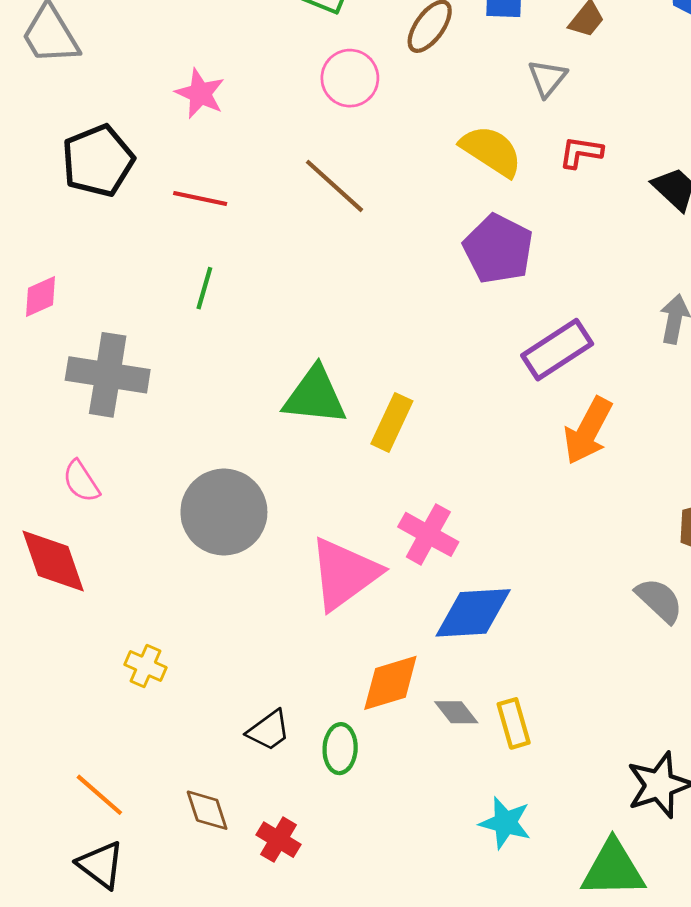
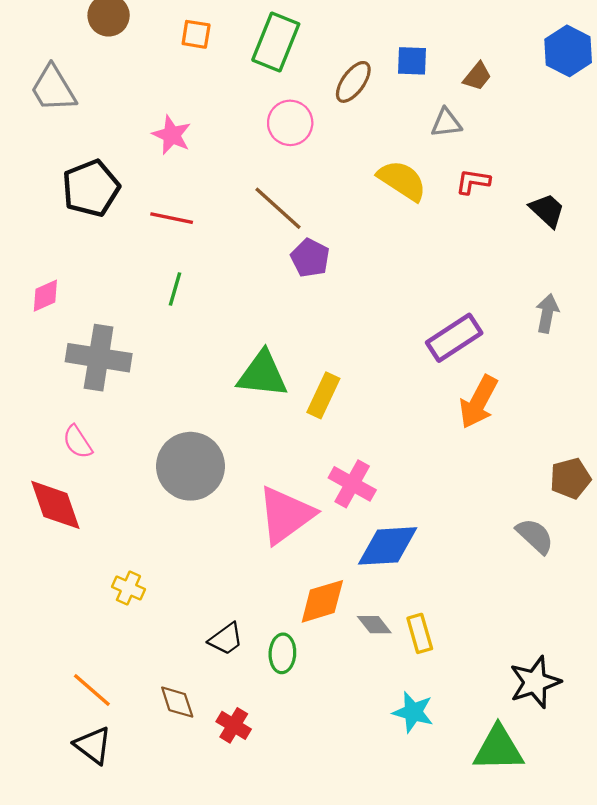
gray triangle: (547, 78) -> (446, 123), turned 44
purple pentagon: (498, 249) -> (310, 258), moved, size x0.7

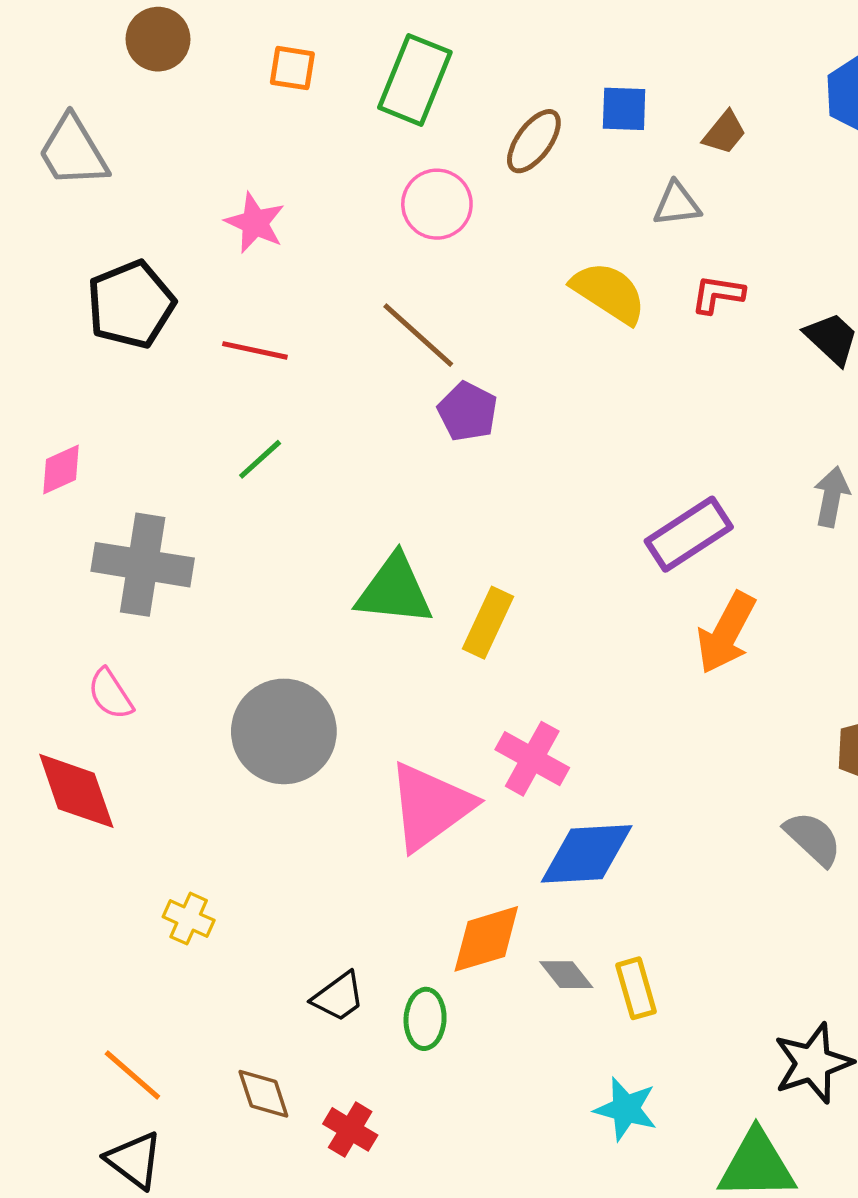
green line: (175, 289) -> (260, 459), turned 32

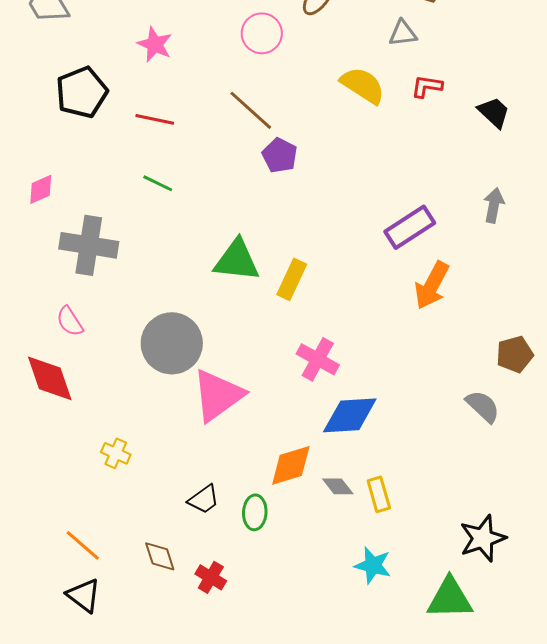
green line: (260, 459) -> (158, 183), turned 68
pink triangle: (430, 806) -> (218, 395), moved

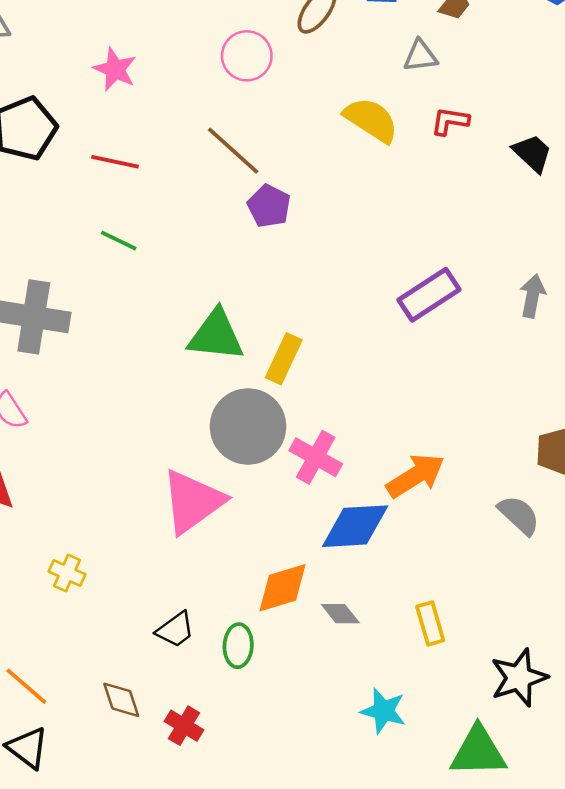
gray arrow: (494, 205) -> (532, 296), moved
orange arrow: (432, 285) -> (415, 476), moved, turned -150
gray circle: (172, 343) -> (248, 426), moved
yellow rectangle: (379, 494) -> (430, 623), moved

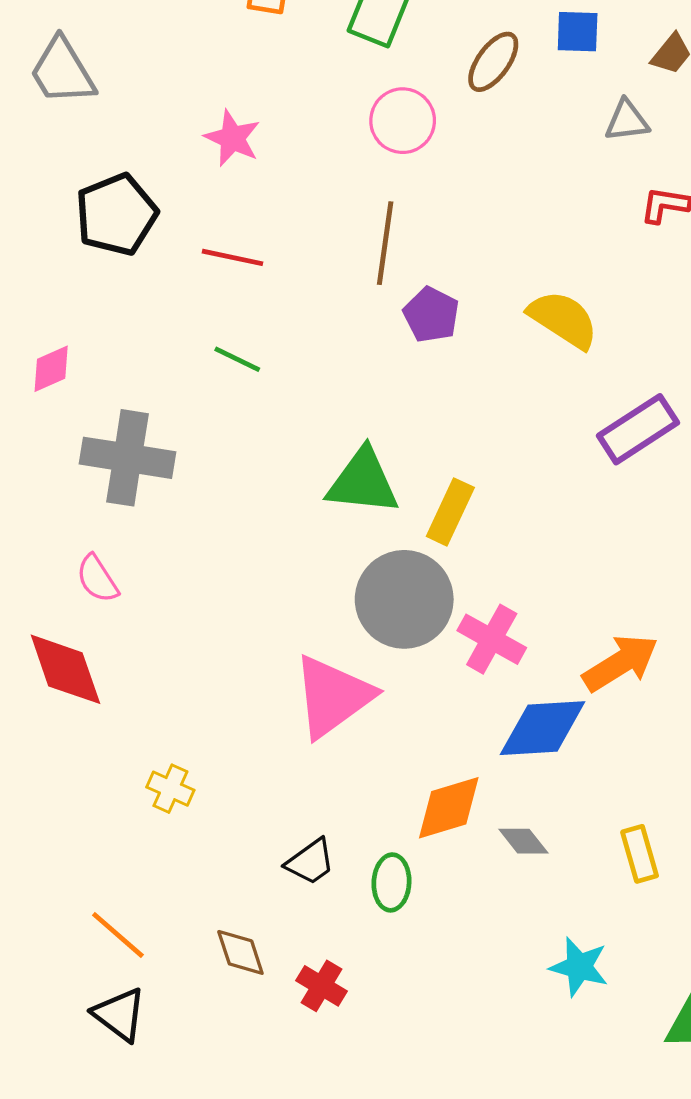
yellow semicircle: (371, 120) -> (563, 319), moved
brown line: (233, 151) -> (385, 243), turned 56

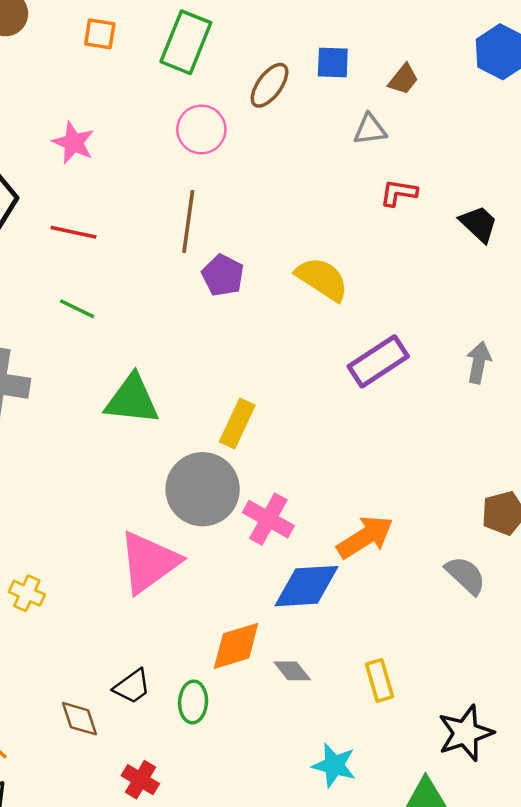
green triangle: (363, 482) -> (132, 400), moved
yellow cross: (170, 789) -> (27, 593), moved
brown diamond: (240, 952) -> (79, 719), moved

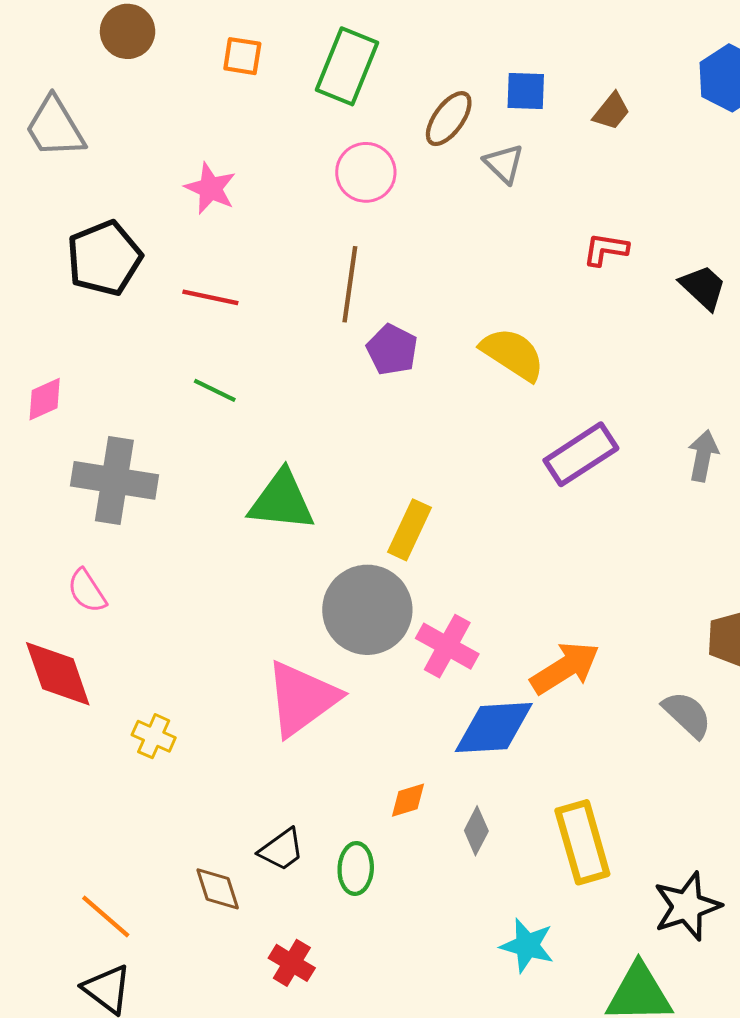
gray triangle: (370, 129) -> (504, 164), moved, turned 51
orange diamond: (236, 646) -> (408, 800), size x0.6
gray diamond: (292, 671) -> (476, 831), turned 66
yellow rectangle: (379, 680) -> (582, 842), size x1.6

